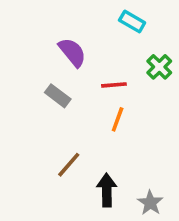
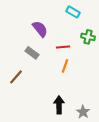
green cross: (159, 67) -> (88, 37), turned -32
brown line: (69, 165) -> (16, 77), moved

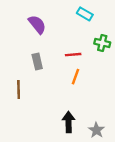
purple semicircle: (40, 29) -> (37, 24), moved
gray rectangle: (32, 53) -> (37, 62), turned 40
brown line: (16, 77) -> (19, 89), turned -42

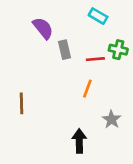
red line: (73, 55) -> (95, 59), moved
gray rectangle: (37, 62) -> (64, 50), moved
gray star: (96, 130) -> (112, 119), moved

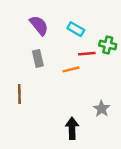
cyan rectangle: (98, 16) -> (76, 29), moved
gray rectangle: (64, 50) -> (38, 58), moved
orange line: (87, 89) -> (71, 69), moved, turned 56

